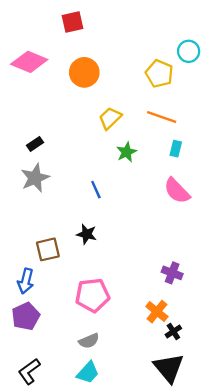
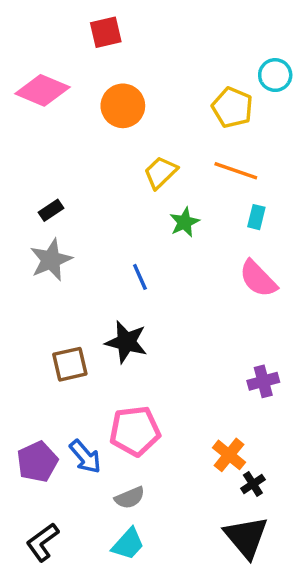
black star: (87, 234) -> (126, 342), size x1.4
purple cross: (172, 273) -> (263, 381), moved, turned -36
blue arrow: (26, 281) -> (85, 457), moved, turned -55

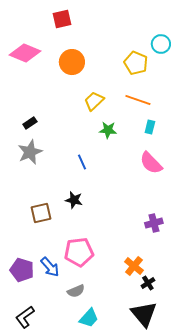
green star: (184, 222) -> (108, 130), turned 30
black star: (126, 342) -> (74, 200), size x0.7
purple pentagon: (37, 462) -> (22, 270), turned -30
cyan trapezoid: (128, 544) -> (89, 318), moved

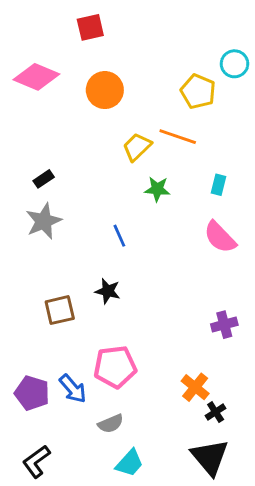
orange line: (138, 100) -> (178, 137), moved

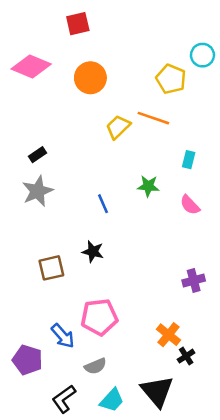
green star: (157, 189) -> (148, 186), moved
pink semicircle: (220, 237) -> (190, 205), size x0.7
purple pentagon: (32, 393) -> (27, 360), moved
black triangle: (210, 457) -> (157, 391), moved
black L-shape: (36, 462) -> (64, 399), moved

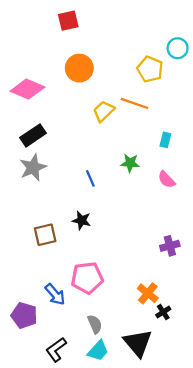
pink diamond: (31, 66) -> (27, 89), moved
black rectangle: (38, 155) -> (33, 135), size x1.6
gray semicircle: (95, 366) -> (95, 324), moved, turned -90

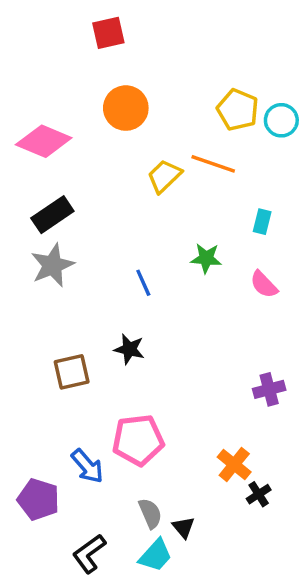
cyan circle: (178, 48) -> (281, 120), moved
black triangle: (138, 343) -> (183, 527), moved, size x0.5

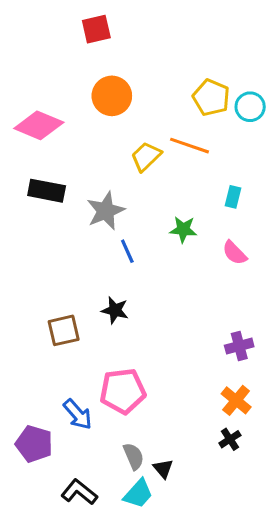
black rectangle: (52, 215) -> (47, 191), turned 45
gray star: (52, 265) -> (106, 211), moved
orange cross: (234, 464) -> (236, 400), moved
black L-shape: (89, 554) -> (79, 492), turned 75

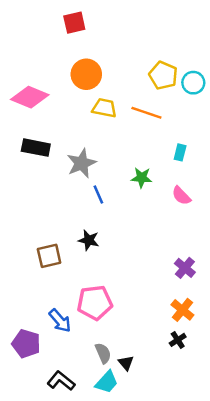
yellow trapezoid: (146, 156) -> (104, 108), moved, turned 55
purple cross: (239, 346) -> (185, 268), turned -35

